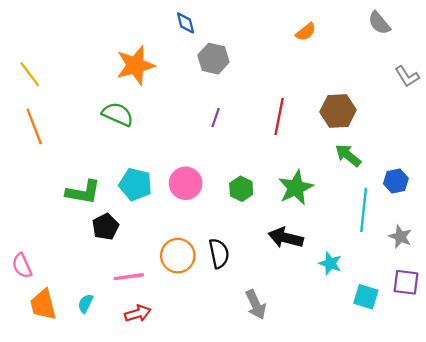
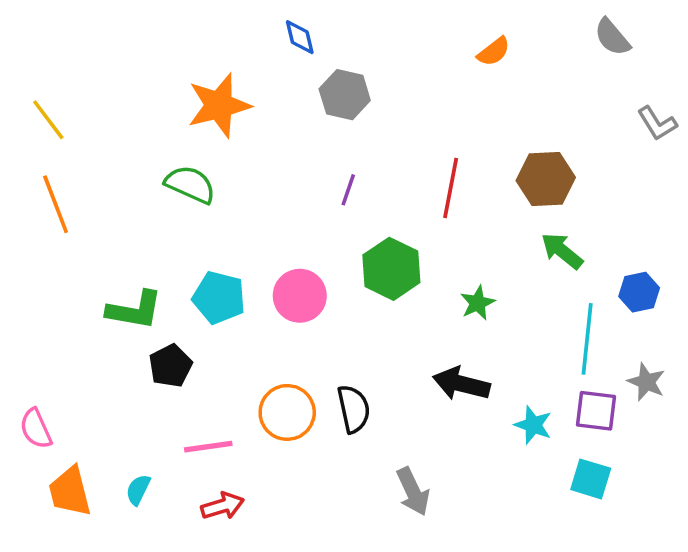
green star: (296, 188) -> (478, 303), size x0.6
green hexagon: (241, 189) -> (391, 269), moved, size x1.5
purple square: (406, 282) -> (596, 411), moved

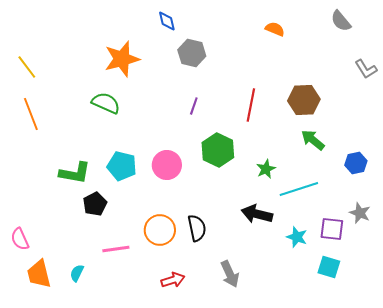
orange semicircle: (494, 52) -> (275, 29), turned -120
cyan line: (587, 339) -> (299, 189), moved, turned 66
red arrow: (223, 506) -> (173, 280), moved

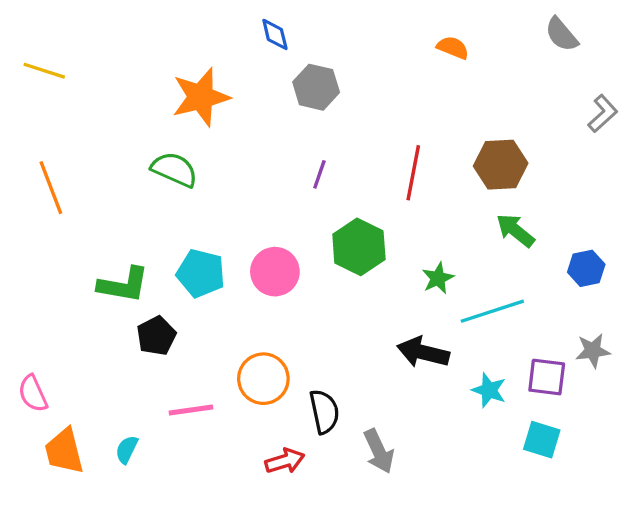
yellow line: (27, 67) -> (44, 71), moved, turned -35
gray L-shape: (366, 69) -> (603, 114), turned -100
gray star: (360, 213) -> (593, 351), turned -30
black semicircle: (197, 228) -> (324, 412), moved

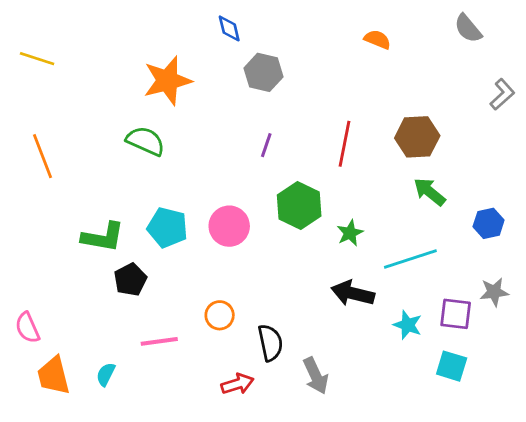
green star: (438, 278) -> (350, 233), moved
orange circle: (263, 379) -> (220, 315), size x0.7

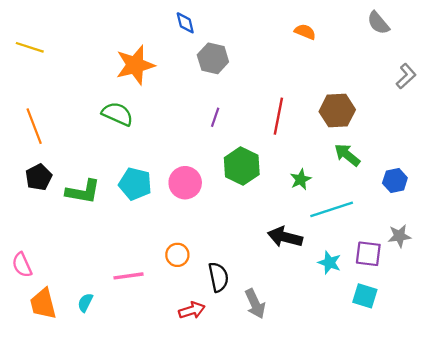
green star: (350, 233) -> (301, 179), moved
black pentagon: (130, 280) -> (39, 177), moved

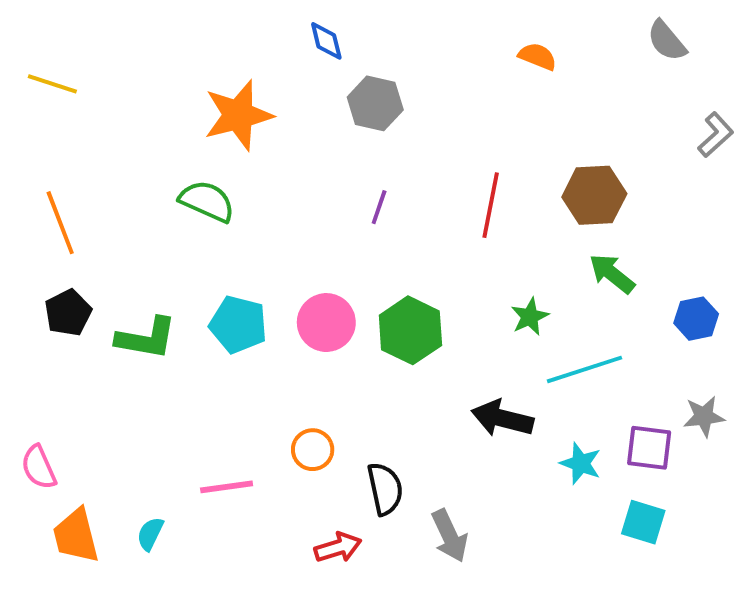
green hexagon: (242, 166) -> (410, 330), moved

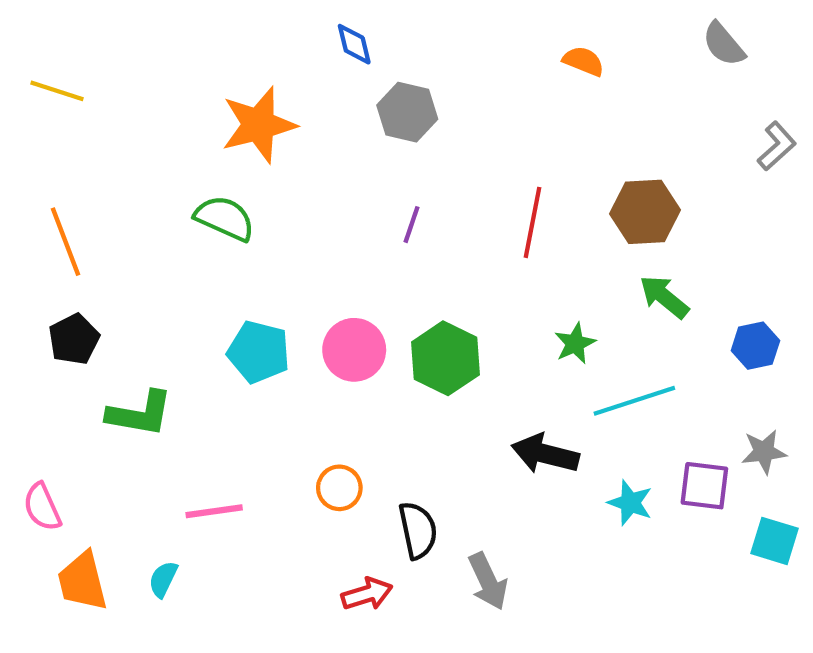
green L-shape: (146, 338) -> (140, 414), moved
pink line: (227, 487) -> (214, 511), moved
cyan square: (643, 522) -> (775, 541), moved

